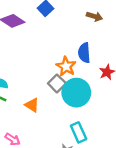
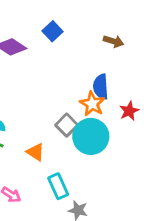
orange star: (66, 66) -> (92, 104), moved
cyan rectangle: (79, 132) -> (58, 186), moved

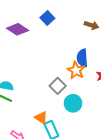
cyan circle: (91, 136) -> (73, 103), moved, size x0.7
orange triangle: (35, 152) -> (41, 118), moved

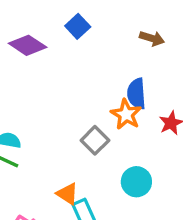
cyan circle: (73, 103) -> (136, 182), moved

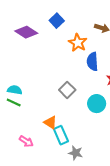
orange star: (126, 114) -> (78, 43), moved
cyan circle: (136, 182) -> (97, 104), moved

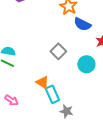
blue semicircle: (92, 62) -> (82, 24), turned -60
pink arrow: (26, 141) -> (11, 100), moved

